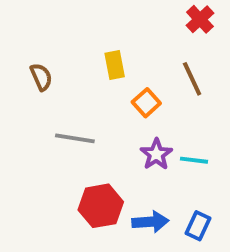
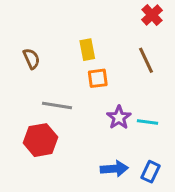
orange square: (146, 103) -> (98, 78), moved, turned 35
red hexagon: (101, 206) -> (40, 140), moved

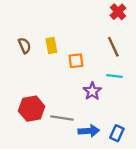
yellow rectangle: (87, 50) -> (51, 46), moved
gray line: (57, 105) -> (62, 118), moved
cyan line: (147, 122) -> (115, 76), moved

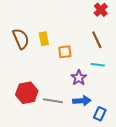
brown semicircle: (25, 46) -> (21, 39), size x1.5
blue arrow: (89, 131) -> (82, 101), moved

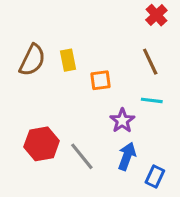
brown semicircle: (21, 39) -> (32, 60), turned 50
gray line: (53, 101) -> (82, 156), turned 42
blue arrow: (82, 101) -> (127, 156), turned -66

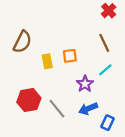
yellow rectangle: (68, 60) -> (47, 61), moved
cyan line: (152, 100) -> (105, 70), turned -48
blue arrow: (127, 156) -> (88, 109), turned -132

